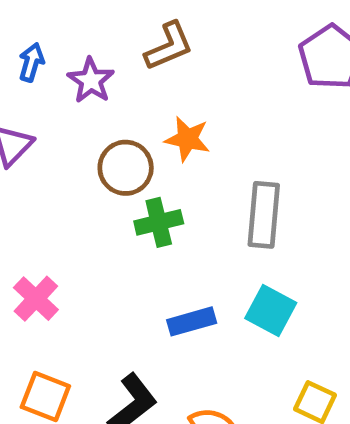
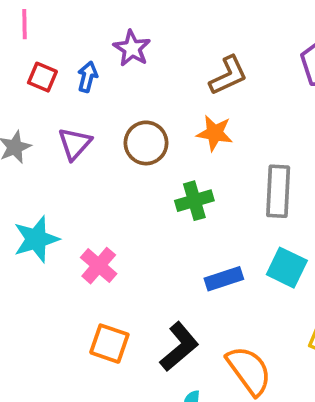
brown L-shape: (169, 46) -> (228, 75), moved
purple star: (91, 80) -> (132, 48), moved
brown circle: (126, 168) -> (146, 143), moved

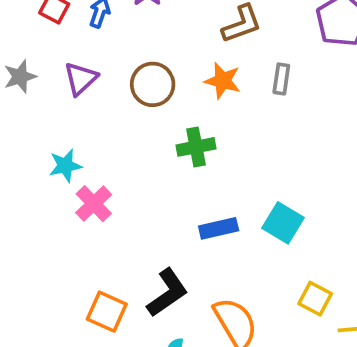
gray rectangle: (278, 191) -> (281, 79), moved, size x0.6
cyan star: (36, 239) -> (65, 166), moved, size x0.7
orange square: (109, 344) -> (107, 312), moved

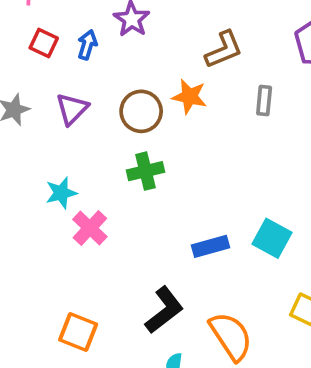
orange star: (223, 81) -> (189, 97), moved
green cross: (196, 147) -> (146, 171), moved
orange square: (107, 312) -> (78, 332), moved

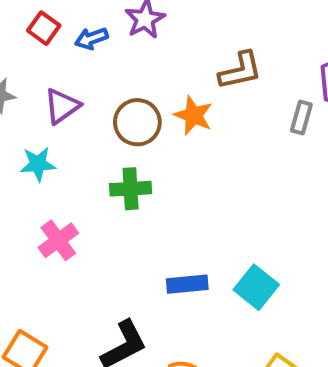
blue arrow: (87, 45) -> (91, 38), turned -136
gray rectangle: (264, 101) -> (301, 118), moved
cyan star: (61, 193) -> (38, 164), moved

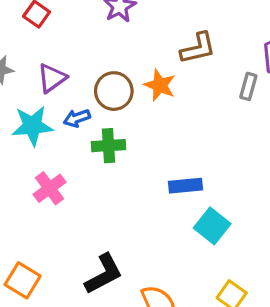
blue arrow: (91, 38) -> (77, 118), moved
cyan star: (38, 164) -> (32, 126), size x1.4
blue rectangle: (187, 284) -> (185, 186), moved

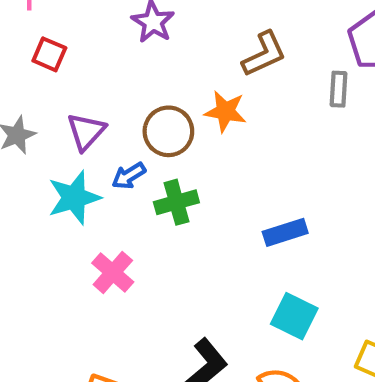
cyan square: (212, 226) -> (294, 316), moved

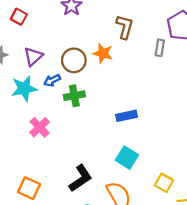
brown L-shape: (264, 54) -> (125, 27), turned -55

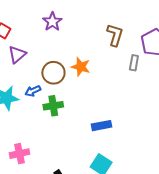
brown L-shape: (125, 27) -> (115, 35), moved
purple triangle: (33, 56) -> (17, 54), moved
pink cross: (40, 127) -> (20, 154), moved, turned 30

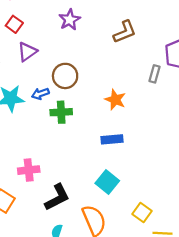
brown L-shape: (115, 35) -> (125, 32), moved, turned 45
orange star: (81, 67) -> (115, 100), moved
pink cross: (20, 154) -> (29, 170), moved

